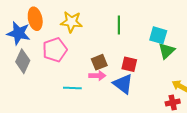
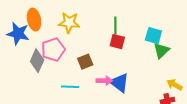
gray diamond: (23, 61) -> (37, 61), moved
brown square: (99, 62) -> (85, 62), moved
red square: (129, 64) -> (117, 42), moved
pink arrow: (97, 76) -> (104, 81), moved

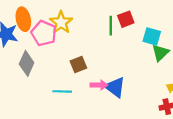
yellow star: (69, 23) -> (61, 22), turned 30
red square: (117, 42) -> (126, 19), moved, turned -35
pink pentagon: (53, 50) -> (44, 33), moved, turned -30

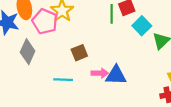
cyan square: (152, 36) -> (142, 26), moved, turned 30
blue triangle: (115, 87) -> (116, 75), turned -35

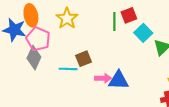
pink pentagon: (45, 21) -> (38, 39), moved
cyan line: (63, 80) -> (68, 69), moved

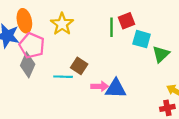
cyan square: (143, 33) -> (142, 39), turned -30
brown square: (83, 59) -> (79, 66), turned -35

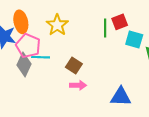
cyan line: (63, 77) -> (41, 57), moved
pink arrow: (100, 86) -> (78, 85), moved
blue triangle: (116, 89) -> (121, 97), moved

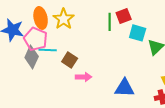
orange ellipse: (21, 22) -> (41, 18), moved
brown square: (74, 66) -> (70, 60), moved

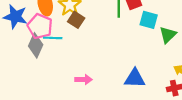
brown square: (70, 60) -> (76, 20), moved
pink arrow: (84, 77) -> (84, 80), moved

